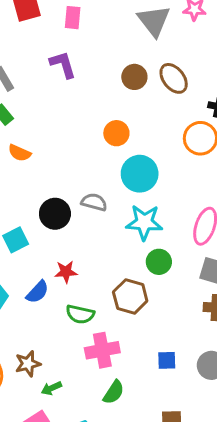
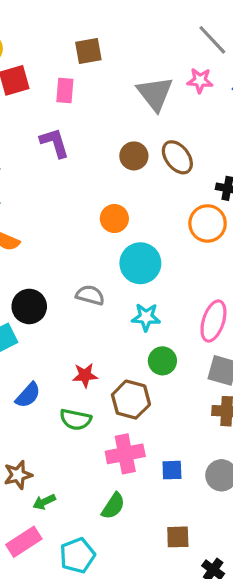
black circle: (55, 214) -> (29, 306), moved
cyan star: (144, 222) -> (146, 317), size x0.7
red star: (66, 272) -> (85, 375), moved
pink cross: (102, 350) -> (125, 454), moved

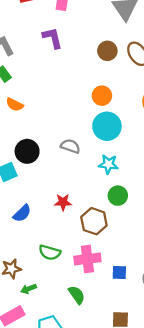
orange circle: (114, 219) -> (102, 96), moved
green semicircle: (75, 420) -> (50, 252), moved
green semicircle: (113, 506) -> (77, 295), turned -72

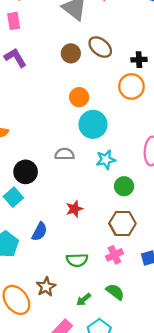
brown hexagon: (94, 221) -> (122, 223), moved
pink cross: (87, 259) -> (114, 255), size x0.7
green arrow: (29, 289) -> (84, 300), moved

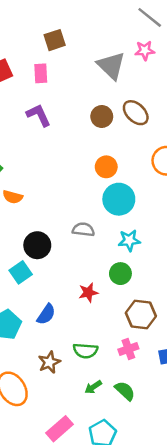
green circle: (124, 186) -> (120, 274), moved
brown star: (46, 287) -> (49, 362), moved
green arrow: (84, 300) -> (93, 387), moved

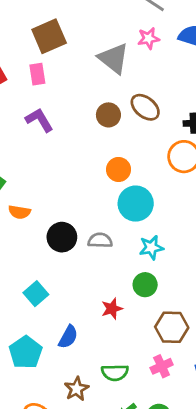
brown square: (55, 40) -> (49, 36), size x1.4
black circle: (37, 245) -> (62, 237), moved

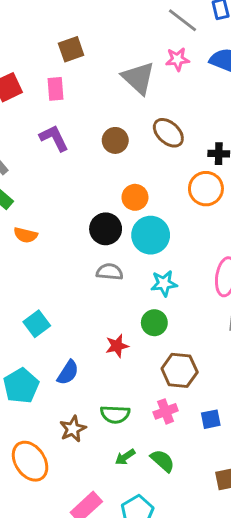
brown square: (49, 36) -> (71, 49), size x0.7
brown circle: (108, 115) -> (115, 140), moved
black circle: (62, 237) -> (106, 229), moved

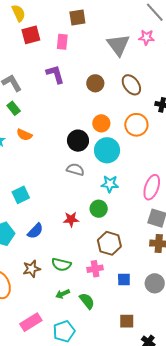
orange circle: (206, 189) -> (136, 125), moved

